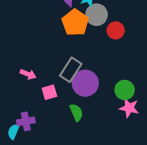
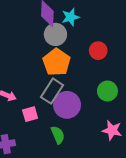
gray circle: (97, 15) -> (55, 34), moved
orange pentagon: (75, 23) -> (57, 62), moved
green circle: (125, 90) -> (107, 91), moved

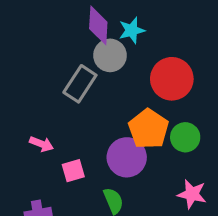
red circle: (98, 51) -> (172, 79), size x1.6
orange pentagon: (57, 62) -> (148, 129), moved
gray rectangle: (52, 91) -> (80, 84), moved

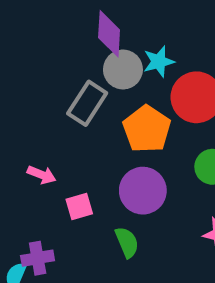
cyan star: (132, 30) -> (159, 62), moved
orange pentagon: (148, 129) -> (147, 129), moved

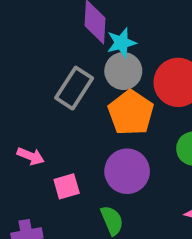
cyan star: (159, 62) -> (121, 43), moved
gray circle: (123, 70) -> (123, 71), moved

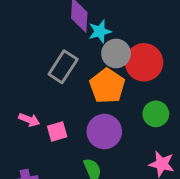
gray circle: (123, 71) -> (116, 53), moved
pink square: (67, 186) -> (57, 132), moved

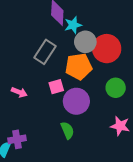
orange pentagon: (107, 86) -> (79, 66), turned 30
pink square: (57, 132) -> (56, 87), moved

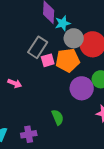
pink square: (56, 87) -> (48, 60), moved
purple circle: (76, 101) -> (82, 88), moved
purple cross: (17, 139) -> (29, 134), moved

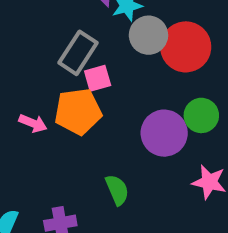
orange pentagon: (68, 60) -> (78, 112), moved

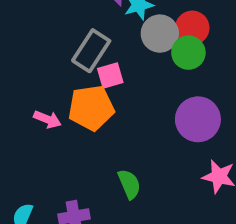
red circle: (186, 47) -> (192, 28), moved, size x0.7
green circle: (201, 115) -> (188, 53), moved
purple circle: (164, 133) -> (198, 119), moved

